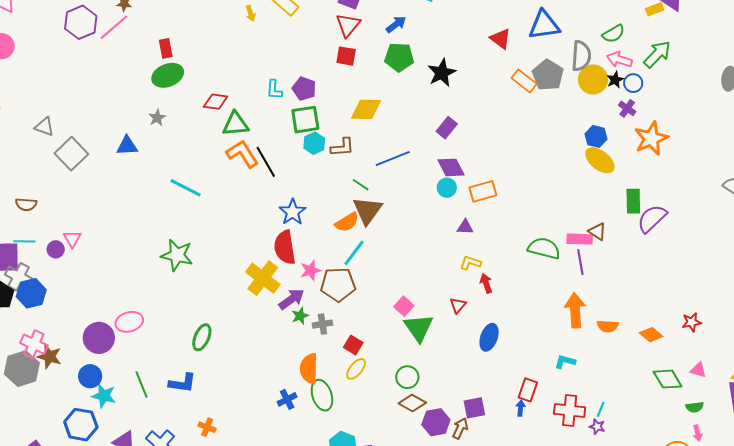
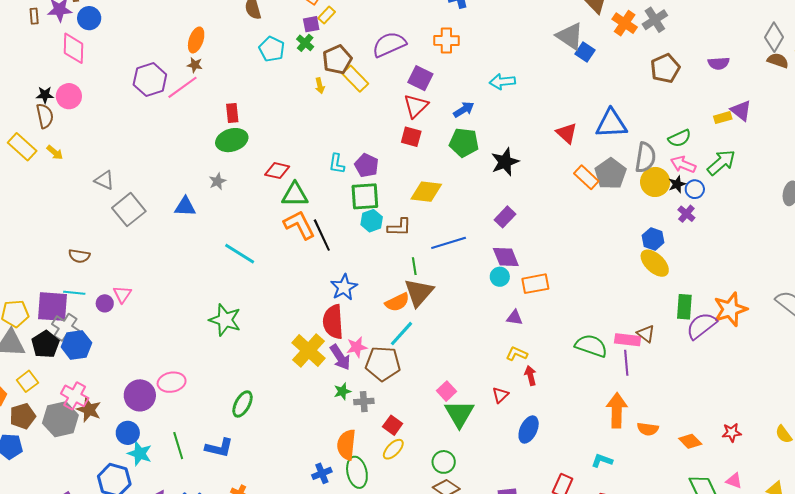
orange star: (651, 138) -> (730, 309), moved
green line: (361, 185) -> (414, 266), turned 42
purple arrow: (292, 299) -> (340, 357), moved, turned 88

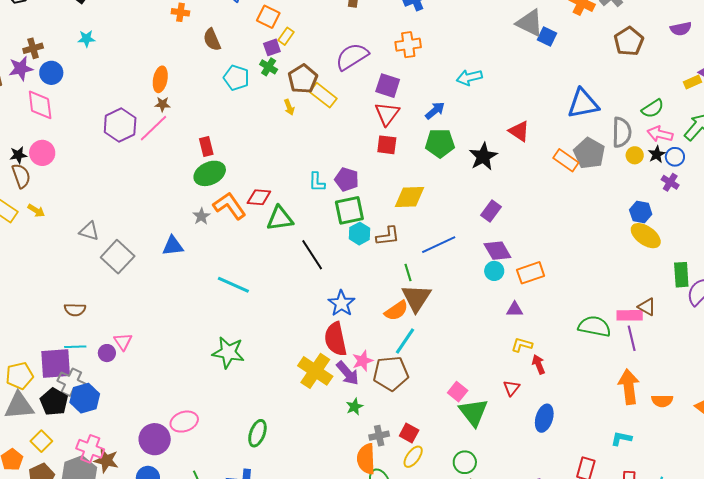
red triangle: (567, 133) -> (519, 131), moved
yellow circle: (655, 182) -> (635, 155), size x0.6
orange L-shape: (299, 225) -> (230, 206), moved
gray cross: (364, 402) -> (379, 436), moved

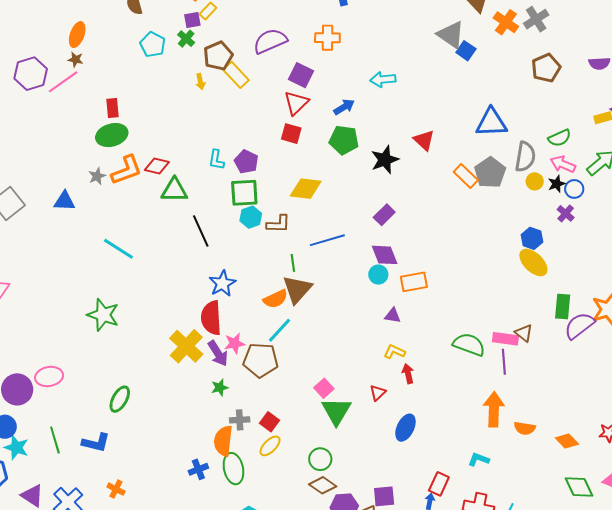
orange L-shape: (230, 206) -> (127, 170), turned 96

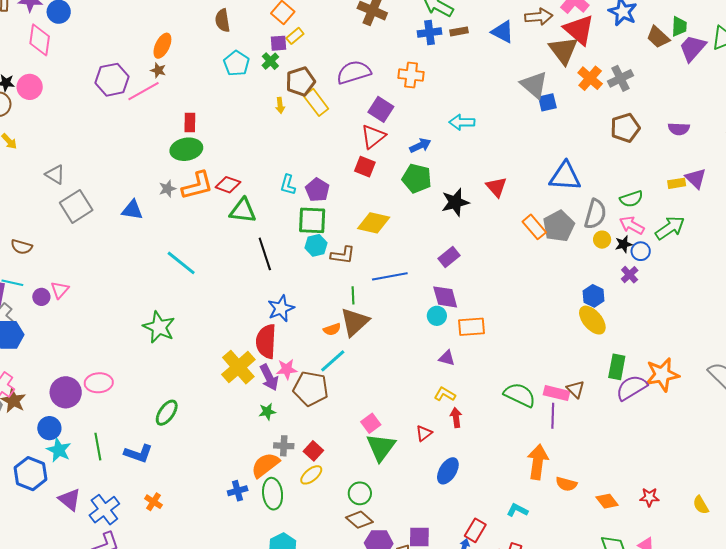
blue square: (466, 51) -> (547, 102), turned 36
orange semicircle: (276, 299) -> (332, 329), size x0.7
orange semicircle: (223, 441) -> (265, 465), turned 40

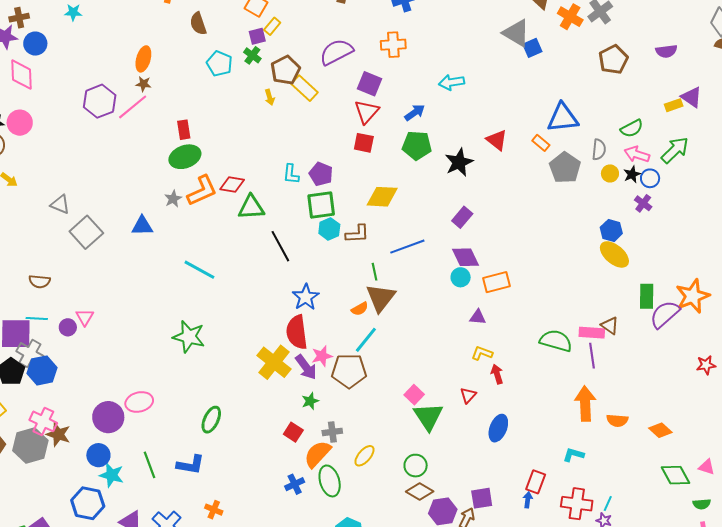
gray semicircle: (595, 214) -> (599, 150), size x0.7
orange rectangle: (534, 227) -> (541, 143), moved, size x0.7
red square: (313, 451) -> (293, 432), moved
red star: (649, 497) -> (706, 365), moved

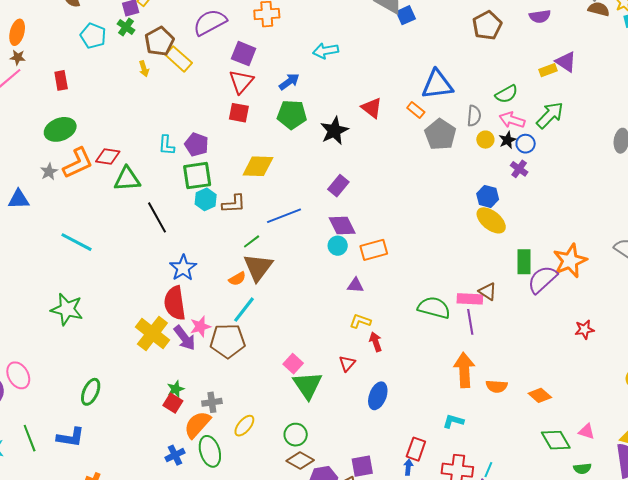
red rectangle: (184, 130) -> (61, 80), moved
green line: (375, 272) -> (252, 241), turned 66
green star: (310, 401) -> (176, 389), moved
pink ellipse: (139, 402) -> (18, 375), turned 76

